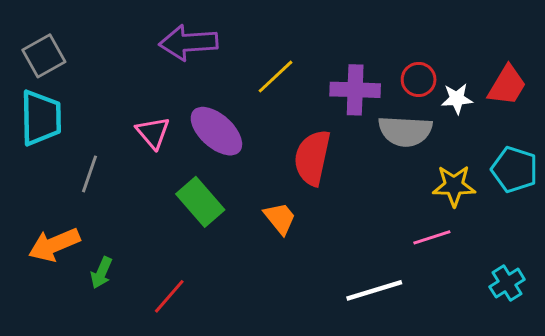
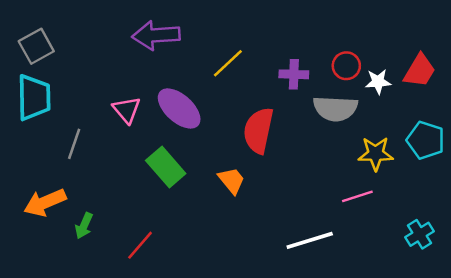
purple cross: (355, 90) -> (294, 74), size x0.7

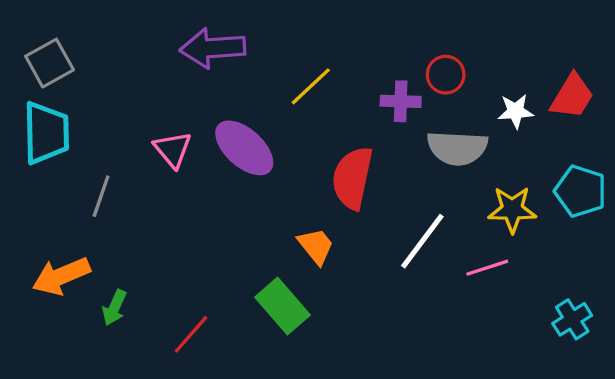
red circle: (346, 66) -> (446, 75), moved
green rectangle: (166, 167) -> (283, 306), moved
white line: (310, 240) -> (422, 241), moved, turned -36

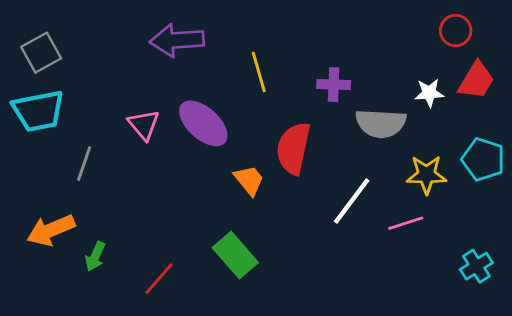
red circle: (446, 75) -> (456, 30), moved
yellow line: (311, 86) -> (259, 72), turned -63
cyan trapezoid: (46, 133) -> (38, 111), turned 80
orange trapezoid: (316, 246) -> (249, 180), moved

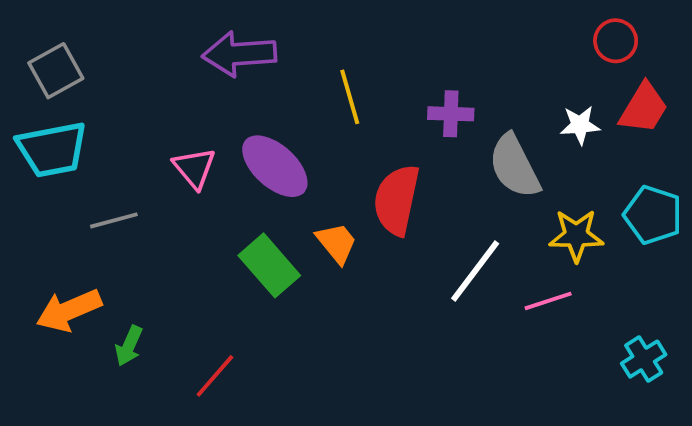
gray semicircle: (381, 123) -> (514, 166), turned 60
gray line: (84, 164) -> (114, 220), turned 56
green rectangle: (235, 255) -> (269, 265), moved

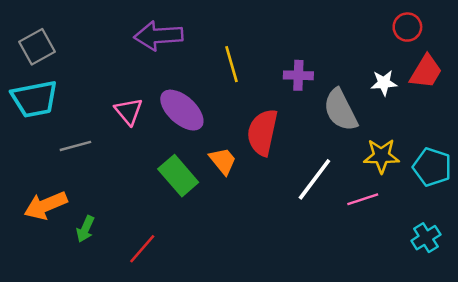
cyan pentagon: (653, 215) -> (432, 167), moved

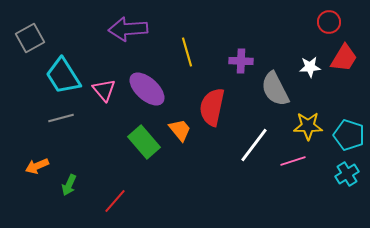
cyan trapezoid: (35, 99) -> (63, 76), moved, turned 69
orange arrow: (46, 205) -> (37, 166), size x0.7
cyan cross: (426, 238) -> (347, 174), moved

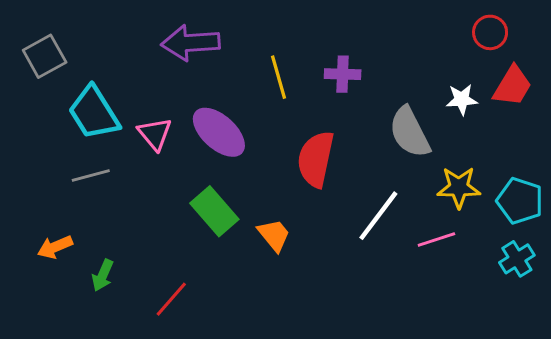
purple cross: (241, 61) -> (343, 74), moved
orange trapezoid: (180, 130) -> (274, 235), moved

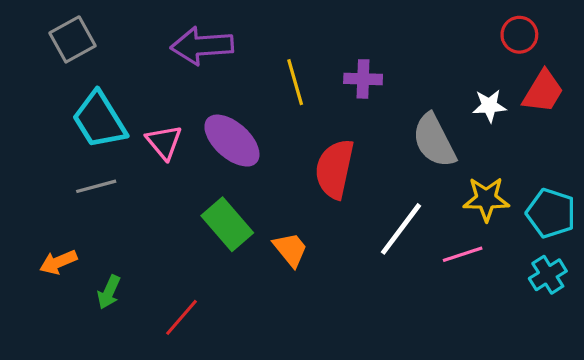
gray square: (45, 56) -> (73, 39), moved

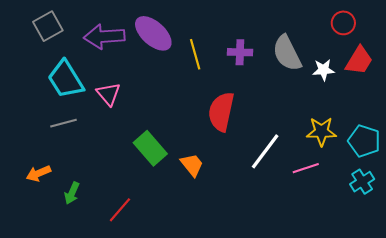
purple arrow: (202, 46) -> (104, 37), moved
purple ellipse: (232, 141) -> (153, 33), moved
gray semicircle: (434, 141) -> (287, 53), moved

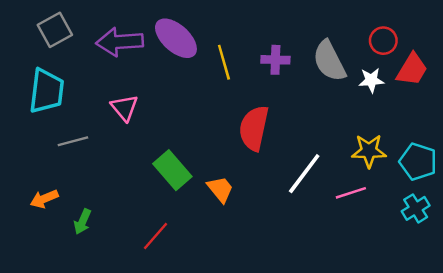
red circle: (343, 23) -> (383, 41), moved
cyan trapezoid: (66, 79) -> (47, 91), moved, turned -141
red line: (120, 210) -> (156, 236), moved

